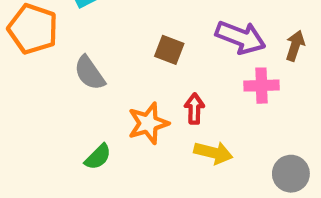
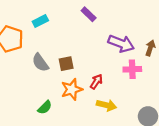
brown square: (169, 50) -> (66, 64), moved, turned -32
red arrow: (194, 109) -> (96, 82), turned 32

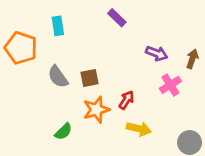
cyan rectangle: (40, 21) -> (58, 26), turned -72
purple arrow: (121, 43) -> (157, 53), size x0.7
pink cross: (132, 69) -> (170, 85), turned -30

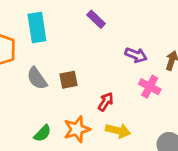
cyan rectangle: (58, 26) -> (37, 27), size x1.5
pink cross: (170, 85) -> (150, 87), turned -30
orange star: (96, 110) -> (77, 129), moved

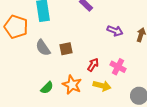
pink cross: (150, 87) -> (118, 67), moved
orange star: (77, 129) -> (72, 85), turned -30

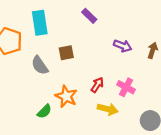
brown square: (66, 49) -> (66, 53), moved
orange star: (72, 85) -> (66, 96), moved

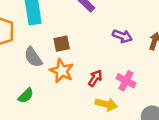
orange star: (66, 96) -> (62, 71), moved
green semicircle: (44, 111) -> (26, 96), moved

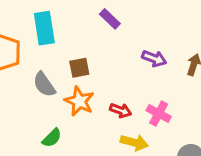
red arrow: (95, 78) -> (121, 110), turned 77
green semicircle: (26, 96) -> (52, 138), moved

